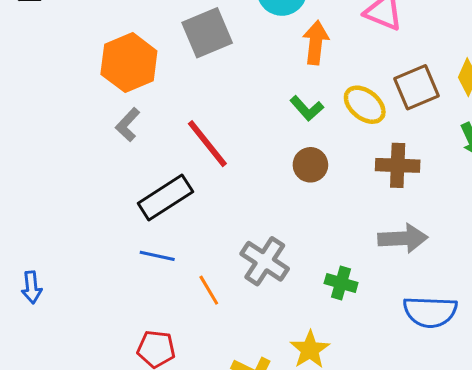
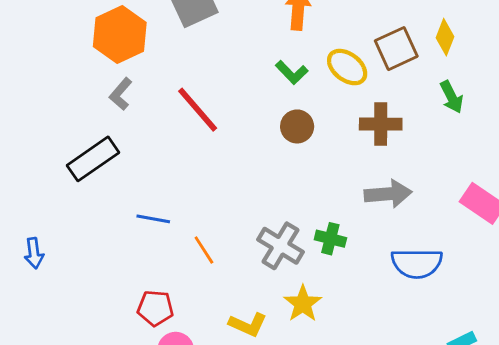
black rectangle: (165, 197) -> (93, 159), moved
gray cross: (265, 261) -> (281, 246), moved

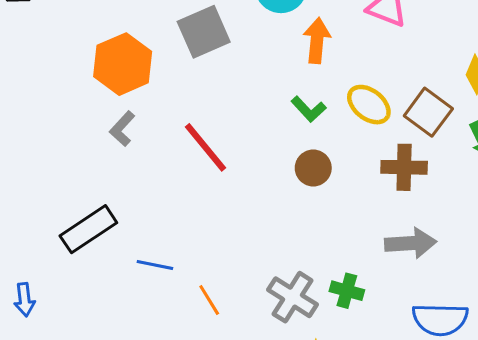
brown square: (396, 49) -> (428, 112), moved, turned -30
black rectangle: (93, 159) -> (88, 229), moved

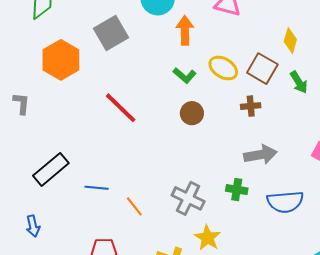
gray L-shape: (122, 129) -> (21, 103), moved, turned 150
brown cross: (404, 167) -> (251, 106), size x0.7
green cross: (347, 291) -> (237, 190), moved
blue arrow: (24, 300) -> (33, 226), moved

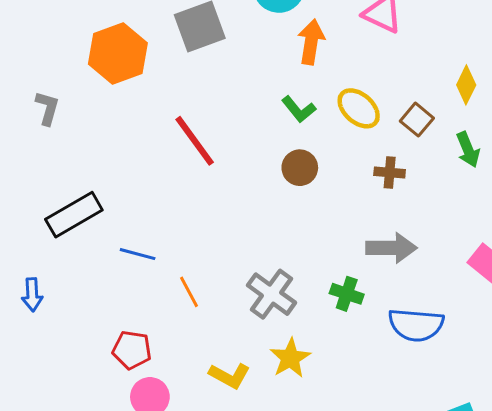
brown square: (262, 69) -> (417, 120), size x0.7

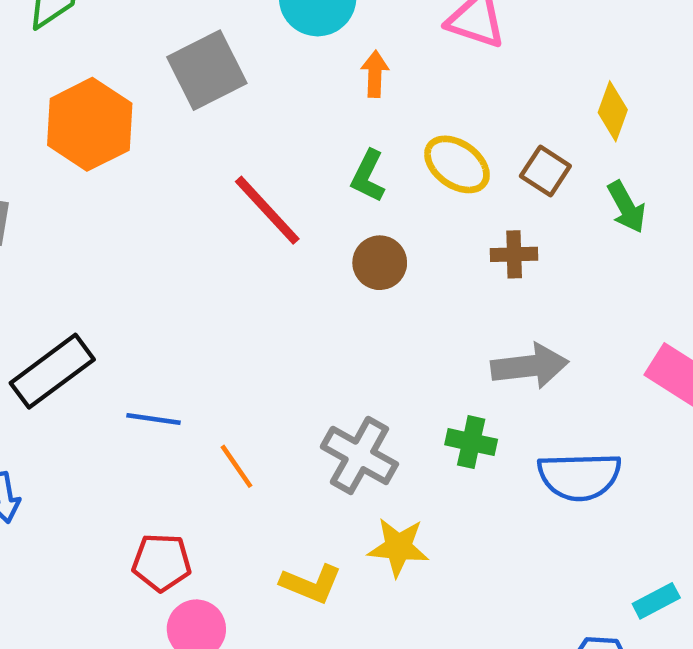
orange arrow: (311, 42) -> (375, 74), size x0.7
green L-shape: (299, 109) -> (368, 176), turned 72
red line: (195, 141) -> (267, 210), moved
yellow star: (290, 358) -> (398, 547), turned -30

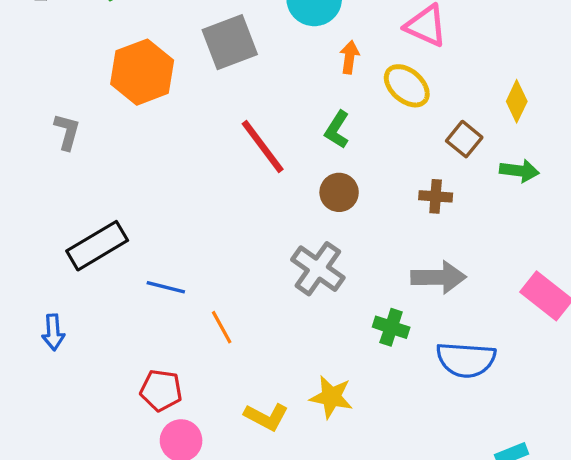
yellow ellipse: (457, 164) -> (407, 86), moved
green arrow: (626, 207) -> (519, 171), turned -60
gray cross: (359, 455) -> (318, 269), moved

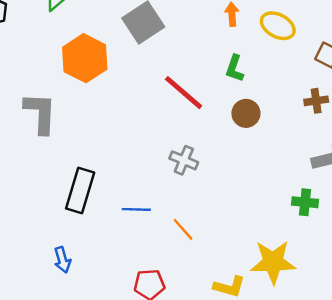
gray L-shape: (67, 132) -> (40, 113), size x1.6
black rectangle: (97, 246) -> (80, 190), turned -30
gray cross: (318, 269) -> (184, 160), moved, size x0.7
yellow star: (331, 397) -> (273, 262), size x1.4

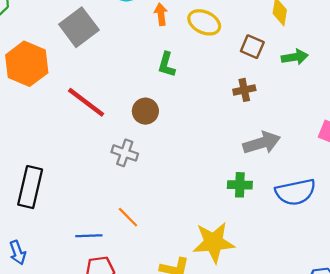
red line: (184, 93) -> (86, 102), moved
brown circle: (246, 113) -> (145, 111), moved
blue line: (136, 209) -> (89, 236), moved

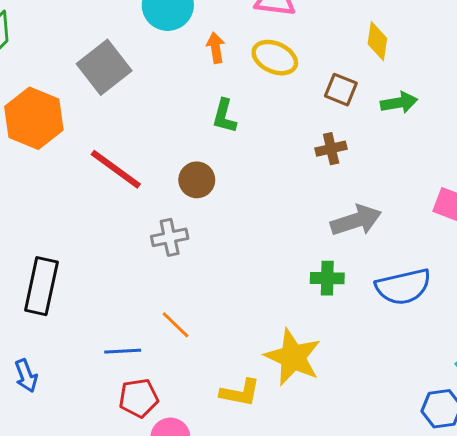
gray cross: (125, 153) -> (170, 237), turned -30
yellow star: (214, 242) -> (293, 357), turned 30

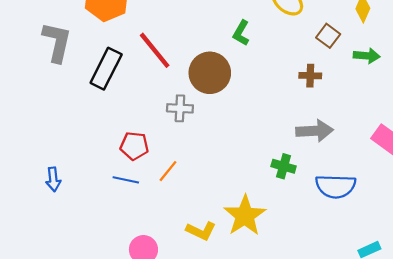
brown circle: (197, 180) -> (210, 73), size x1.6
black rectangle: (41, 286) -> (106, 69), moved
orange line: (176, 325) -> (168, 171), turned 70
red pentagon: (139, 398) -> (134, 146), moved

